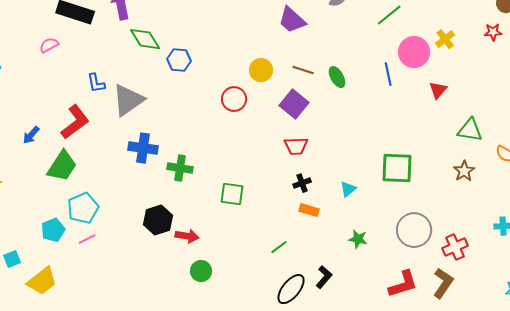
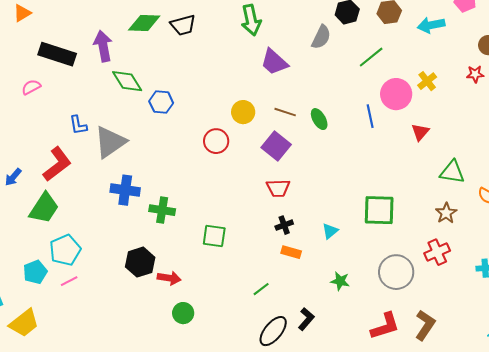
red cross: (455, 247) -> (437, 252), moved

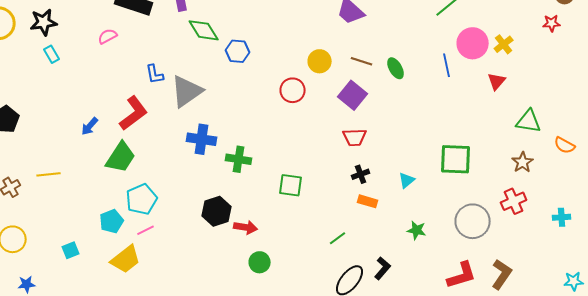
yellow cross: (427, 81) -> (504, 44), moved
yellow trapezoid: (24, 323) -> (126, 259), moved

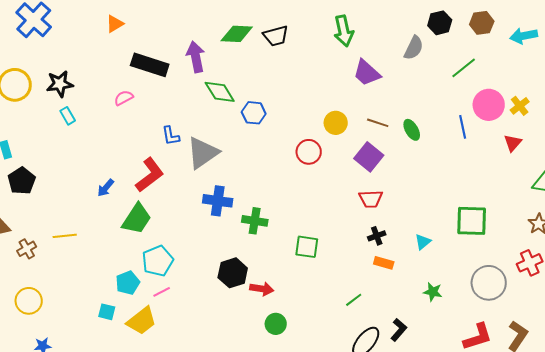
cyan square: (71, 250) -> (107, 312), moved, turned 36

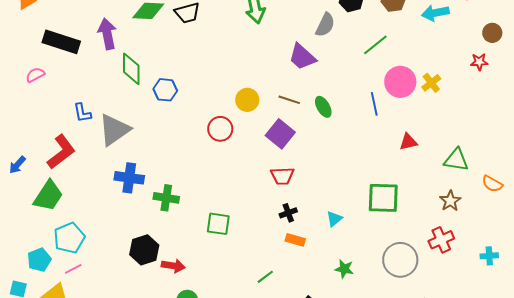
purple trapezoid: (367, 73) -> (302, 57), moved
green diamond: (220, 92) -> (131, 69), turned 32
red triangle: (513, 143) -> (408, 142), moved, turned 36

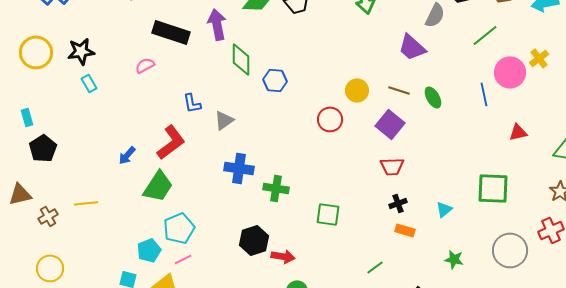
yellow cross: (431, 83) -> (539, 58), moved
gray triangle: (114, 130) -> (224, 120), size x0.6

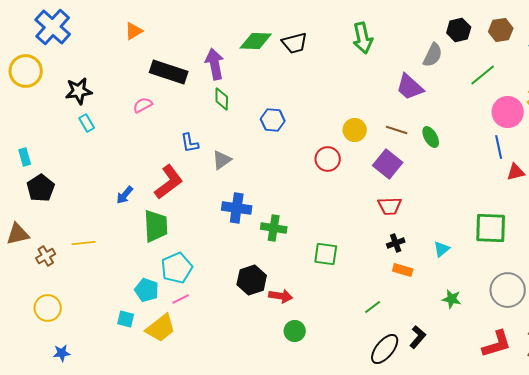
yellow circle: (36, 52) -> (26, 71), moved
green diamond: (241, 59) -> (222, 99), moved, size x0.7
blue line: (484, 94) -> (499, 147), moved
green trapezoid: (158, 186) -> (156, 226), turned -36
cyan pentagon: (149, 250) -> (147, 290), turned -30

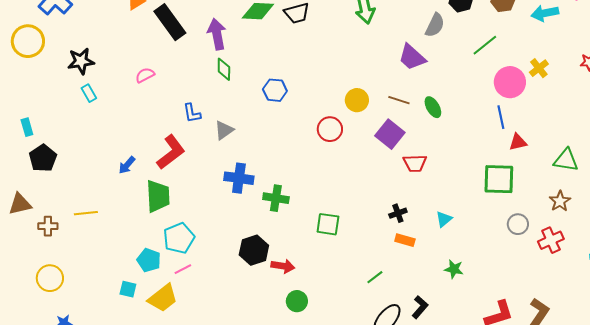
black rectangle: (169, 72) -> (170, 22), moved, turned 36
red trapezoid: (390, 206) -> (415, 163), moved
green square: (491, 228) -> (499, 179), moved
brown cross: (46, 256) -> (48, 226), turned 30
gray circle: (508, 290) -> (518, 224), moved, size x0.6

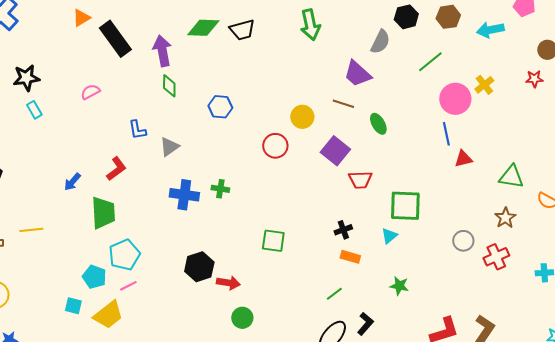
brown line: (399, 100) -> (343, 104), moved
red L-shape: (171, 152) -> (116, 169), size x0.7
green square: (499, 179) -> (405, 206), moved
green cross: (276, 198) -> (220, 189), moved, size x0.7
green line: (375, 277) -> (334, 294), moved

